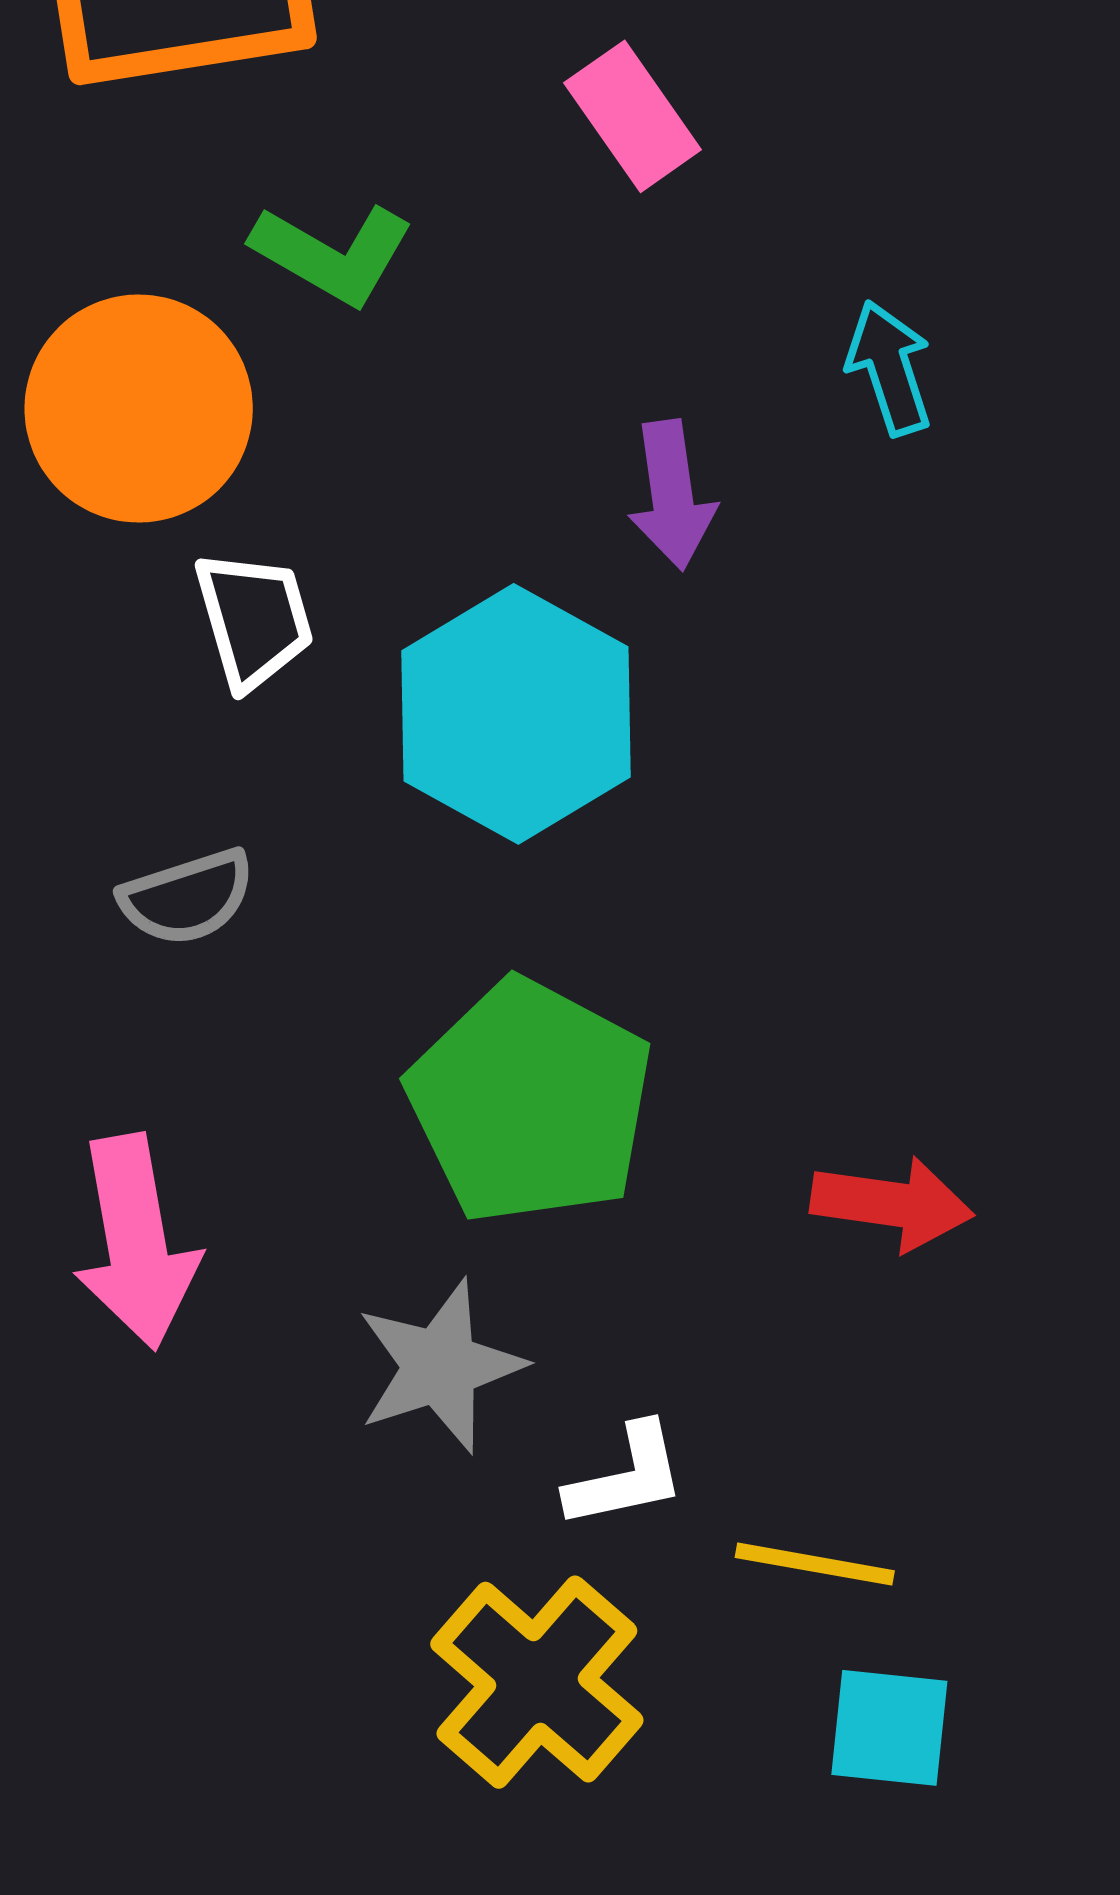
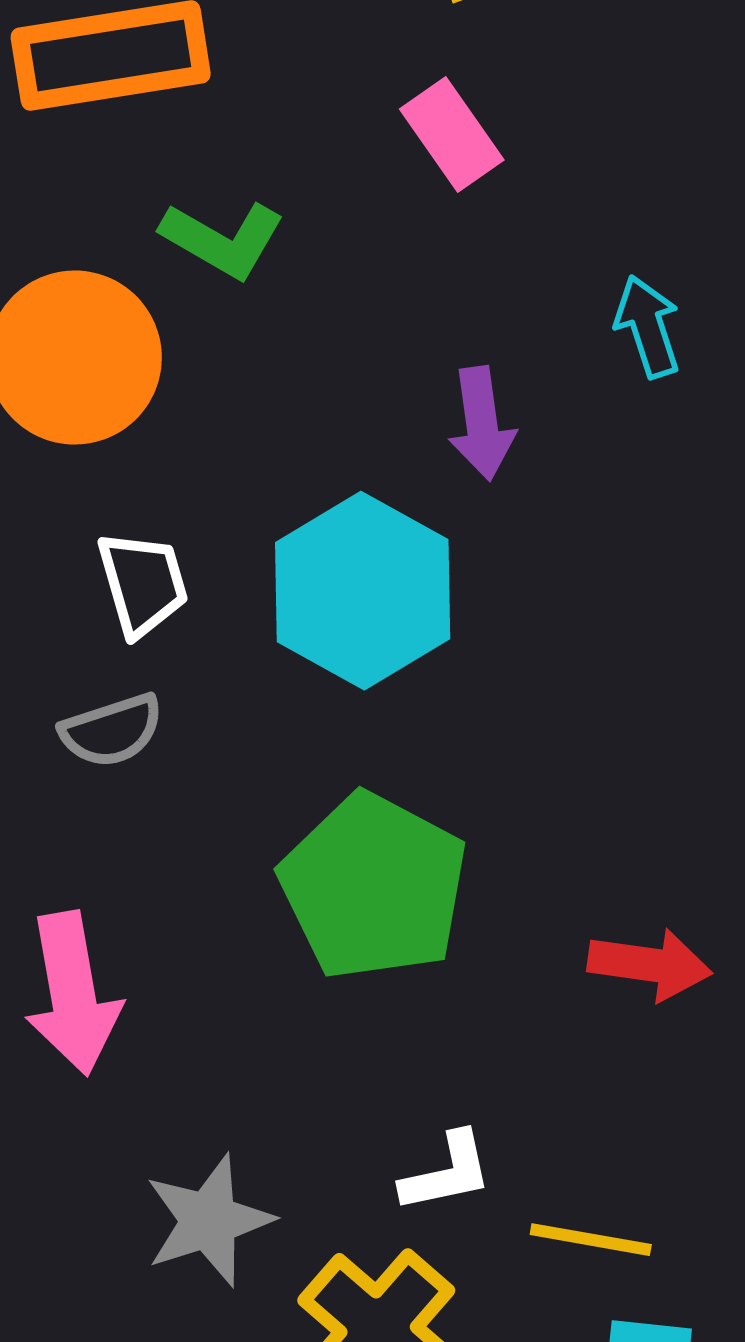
white trapezoid: (254, 619) -> (143, 584), moved
gray star: (440, 1366) -> (209, 1221), moved

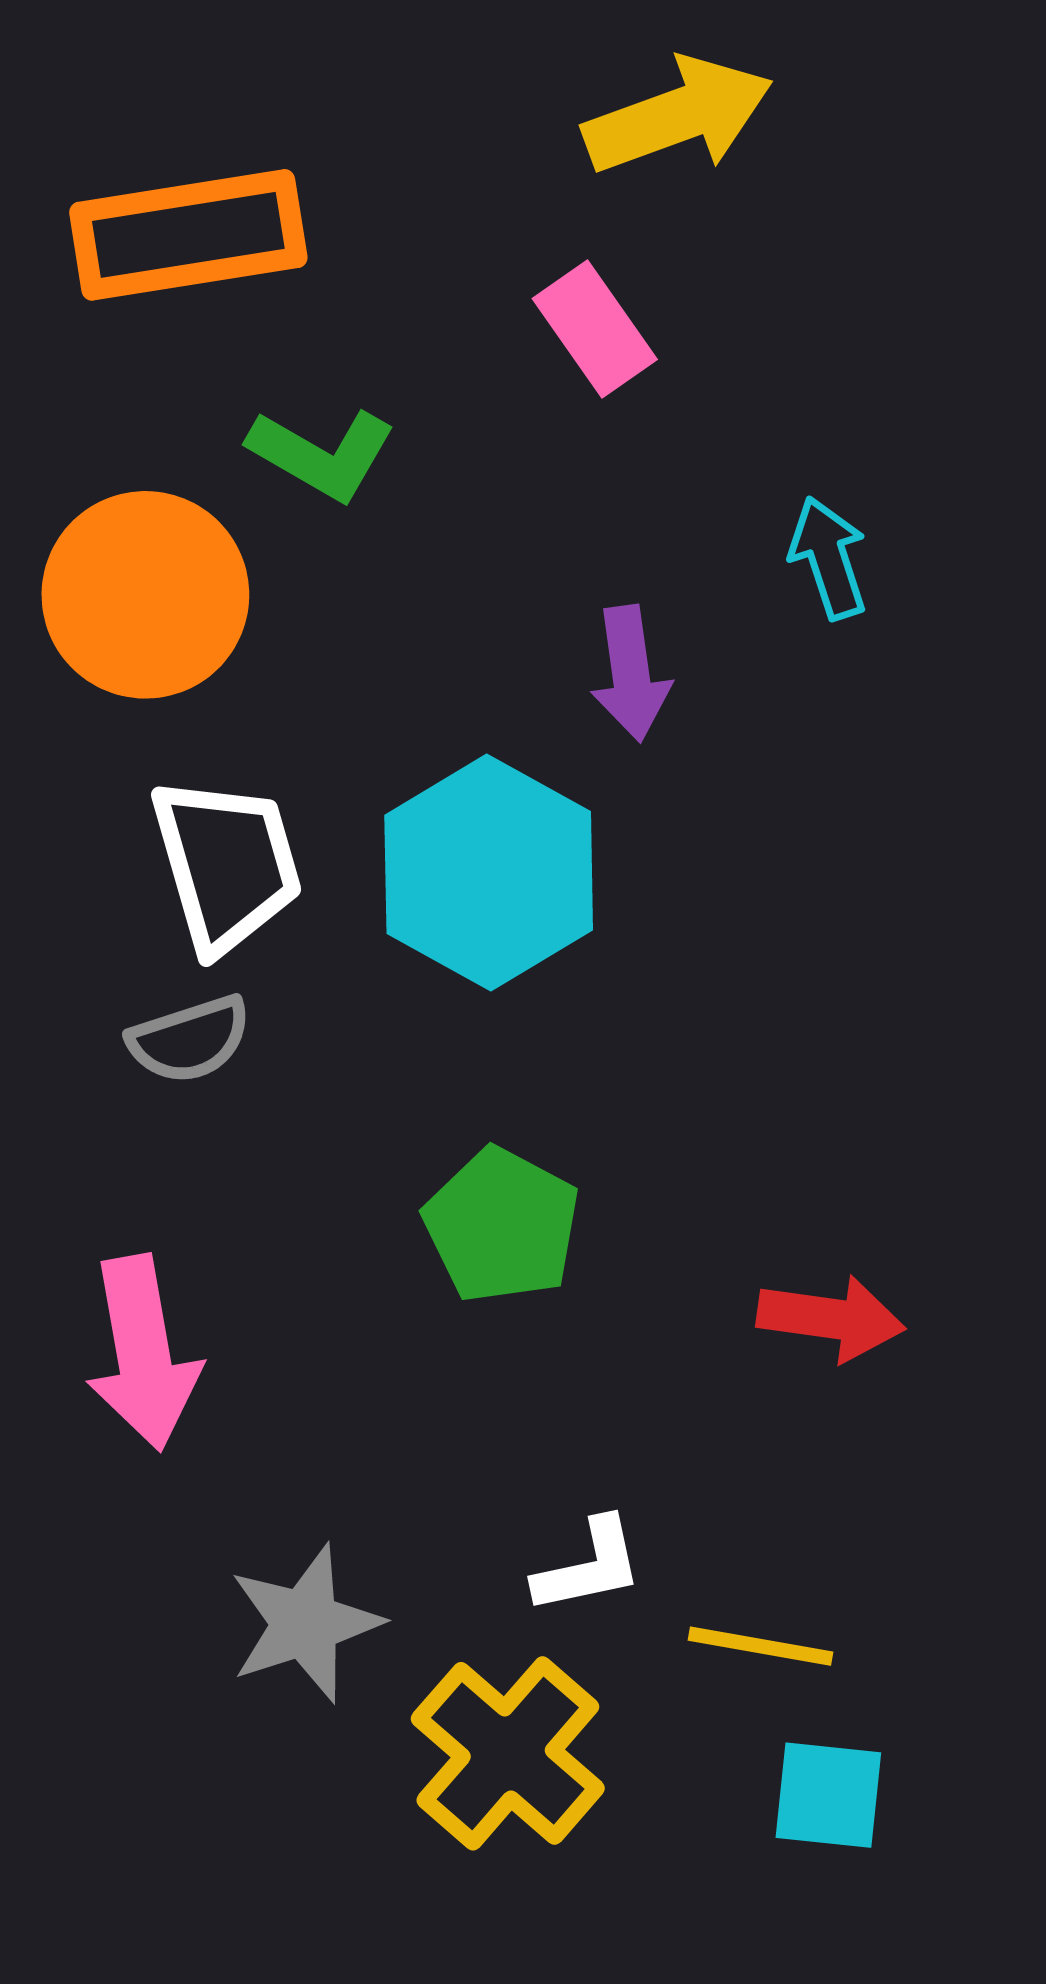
white trapezoid: (143, 584) -> (226, 864), size x1.4
green pentagon: (374, 887) -> (502, 1225), size x0.7

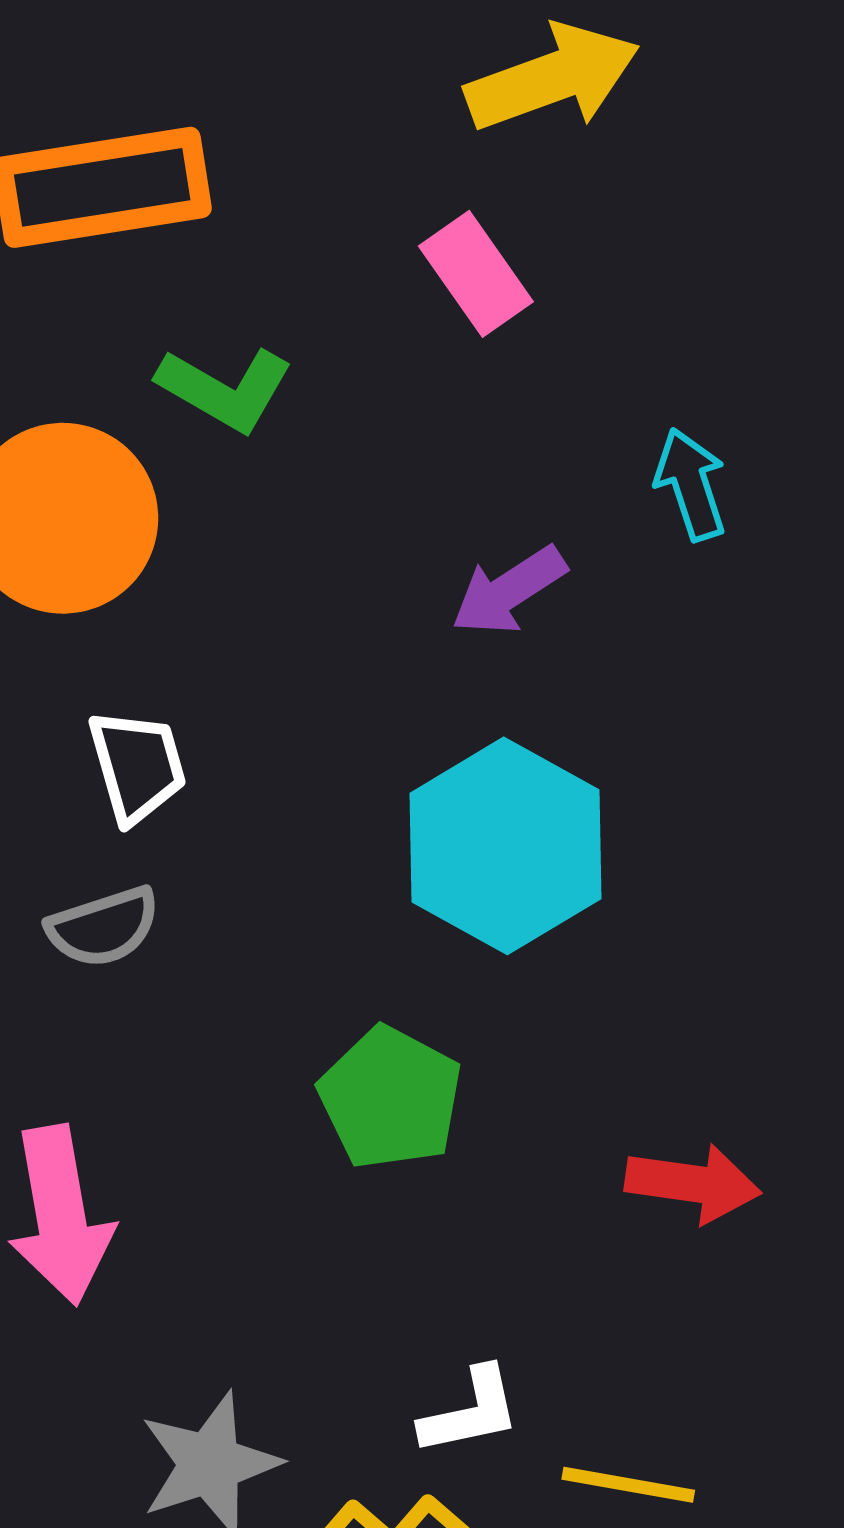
purple arrow: (631, 673) -> (509, 591), turned 65
white trapezoid: (226, 864) -> (137, 766), size x0.7
cyan hexagon: (489, 873) -> (506, 846), moved

